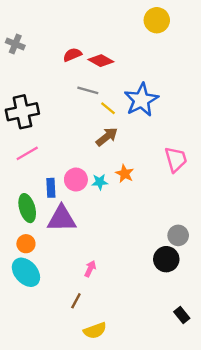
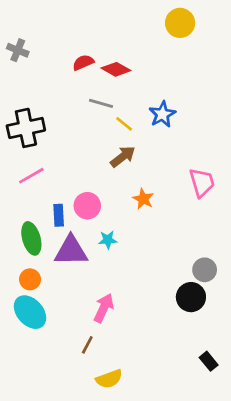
blue star: (141, 100) -> (162, 114), size x0.7
cyan star: (100, 182) -> (108, 240), moved
pink arrow: (90, 269) -> (104, 308), size x1.5

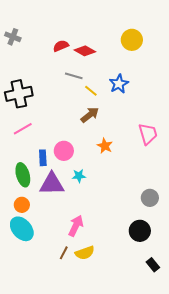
yellow circle: (180, 23) -> (132, 40), moved
black circle: (191, 297) -> (140, 231), moved
yellow semicircle: (109, 379) -> (85, 253), moved

